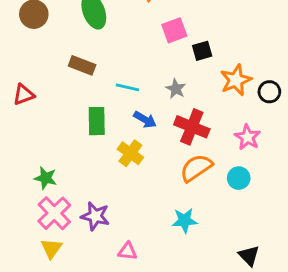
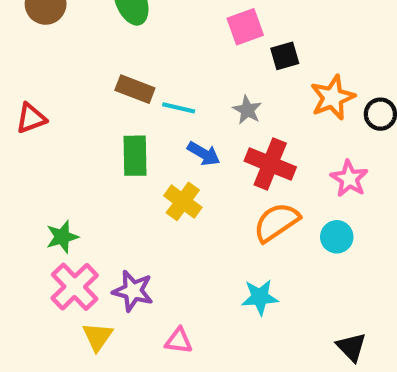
brown rectangle: (82, 65) -> (135, 89), moved
green star: (46, 178) -> (62, 237), turned -30
yellow triangle: (51, 248) -> (98, 337), moved

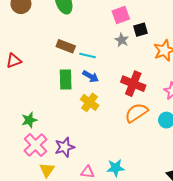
gray star: (247, 110) -> (122, 40), moved
blue arrow: (204, 154) -> (91, 76), moved
purple star: (133, 291) -> (65, 147), turned -30
cyan star: (260, 297) -> (116, 168), moved

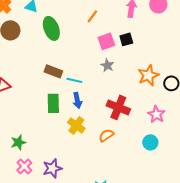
black square: (140, 30) -> (126, 39), moved
blue arrow: (91, 76) -> (77, 100), turned 49
orange semicircle: (136, 113) -> (106, 135), moved, size x0.7
pink cross: (35, 145) -> (24, 166), size x0.7

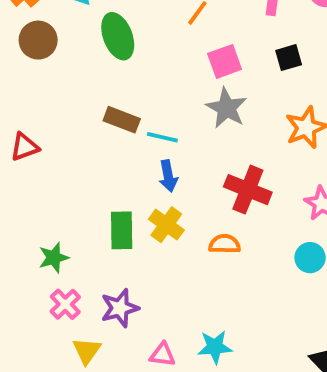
black square: (126, 39) -> (289, 58), moved
gray star: (107, 65) -> (226, 108), size x1.5
green rectangle: (53, 103) -> (122, 230), moved
orange semicircle: (106, 135) -> (225, 244), turned 35

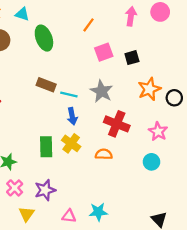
black square: (289, 58) -> (132, 58), moved
gray star: (226, 108) -> (102, 91), moved

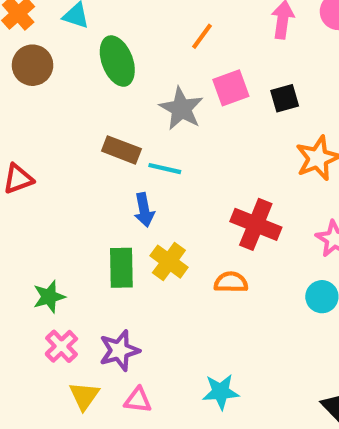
gray star: (102, 91) -> (181, 109), moved
blue arrow: (72, 116) -> (144, 210), moved
pink triangle: (69, 216) -> (138, 400), moved

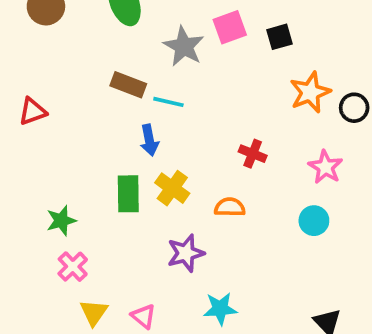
red cross: (256, 224) -> (253, 154), size x0.6
purple star: (119, 350) -> (186, 253), moved
pink triangle: (138, 400) -> (144, 316), turned 32

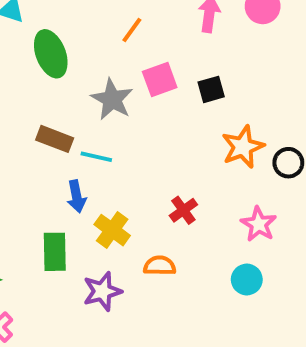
red cross: (253, 154) -> (183, 210), turned 32
yellow cross: (172, 188) -> (112, 230), moved
purple star: (186, 253) -> (102, 291), moved

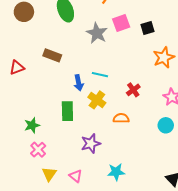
brown rectangle: (55, 139) -> (52, 55), moved
cyan line: (96, 157) -> (100, 75), moved
purple star: (102, 291) -> (91, 144), moved

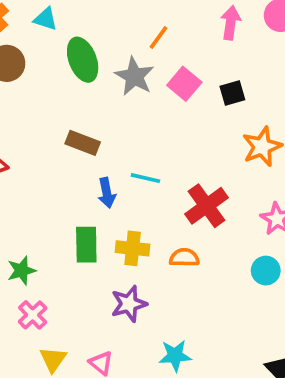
pink square: (121, 23) -> (184, 84), turned -30
gray star: (97, 33) -> (134, 76), moved
brown rectangle: (52, 55) -> (83, 143), moved
red cross: (133, 90) -> (207, 206), size x1.6
yellow cross: (97, 100) -> (133, 248), moved, turned -30

